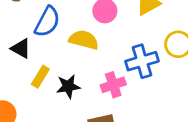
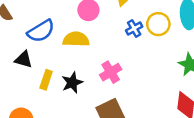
blue semicircle: (47, 22) -> (41, 31), turned 44
blue cross: (142, 61) -> (134, 28), moved, size x0.6

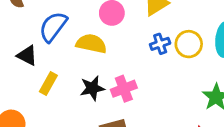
blue semicircle: (41, 31) -> (53, 27), turned 148
black star: (72, 83) -> (92, 88), moved

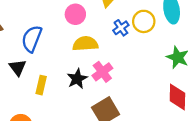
yellow semicircle: (91, 44) -> (85, 44), moved
black triangle: (27, 55) -> (18, 68), turned 42

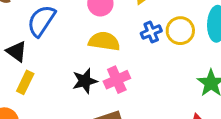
black triangle: (18, 68) -> (17, 51), turned -30
yellow rectangle: (41, 85) -> (25, 82), moved

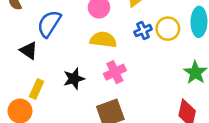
black star: (85, 81) -> (74, 79), moved
yellow rectangle: (25, 82) -> (37, 89), moved

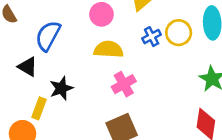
black star: (74, 79) -> (61, 88), moved

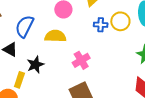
blue cross: (152, 37) -> (101, 25), turned 32
yellow semicircle: (109, 49) -> (55, 36), moved

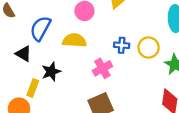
yellow circle: (120, 21) -> (149, 48), moved
blue cross: (101, 25) -> (122, 45), moved

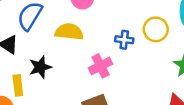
yellow circle: (149, 48) -> (156, 29), moved
yellow rectangle: (33, 88) -> (18, 85), turned -30

